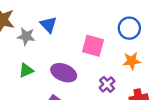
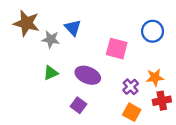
orange star: (132, 61) -> (155, 78), moved

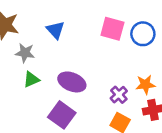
gray star: (51, 39) -> (25, 53), moved
pink square: (117, 49) -> (112, 29), moved
purple square: (79, 105) -> (62, 115), size x1.5

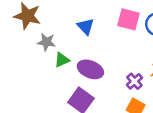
blue triangle: (55, 30) -> (86, 27), moved
green triangle: (31, 79) -> (62, 60), moved

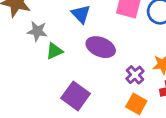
purple ellipse: (90, 69) -> (101, 47), moved

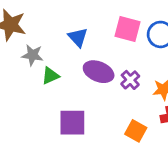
purple cross: (135, 75) -> (130, 80), moved
purple square: (76, 96) -> (72, 123), turned -36

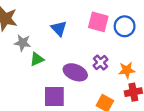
purple ellipse: (99, 72) -> (75, 72), moved

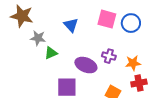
purple cross: (100, 62) -> (109, 56), turned -32

